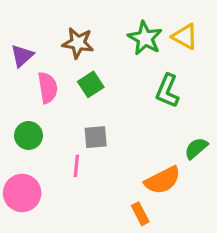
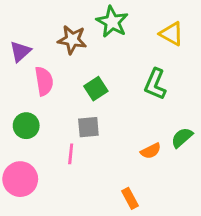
green star: (145, 38) -> (112, 22), moved
green square: (91, 84) -> (96, 89), moved
orange semicircle: (163, 180) -> (151, 151), moved, size x0.6

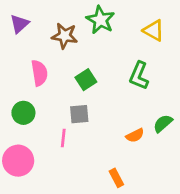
purple triangle: (20, 52) -> (19, 24), moved

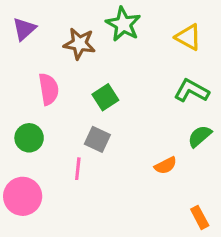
green L-shape: (139, 76) -> (192, 91), moved, turned 96
gray square: (79, 114) -> (97, 139), turned 30
green semicircle: (163, 123) -> (200, 136), moved
orange rectangle: (116, 178) -> (200, 217), moved

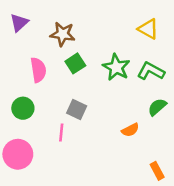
green star: (123, 24) -> (116, 67), moved
green square: (105, 97) -> (75, 63), moved

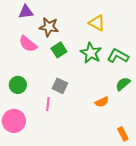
purple triangle: (19, 23) -> (26, 12), moved, turned 35
yellow triangle: (148, 29) -> (97, 23), moved
pink semicircle: (38, 70) -> (28, 44), moved, turned 138

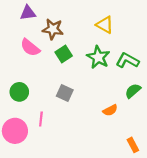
pink line: (48, 104) -> (41, 119), moved

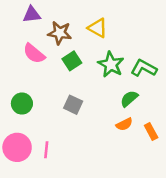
yellow triangle: (105, 25) -> (97, 28), moved
green semicircle: (133, 91) -> (129, 99), moved
pink line: (41, 119) -> (46, 150), moved
orange rectangle: (133, 145) -> (151, 132), moved

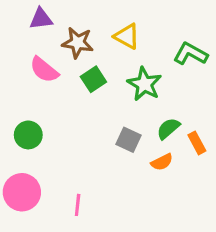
green L-shape: (144, 68) -> (191, 54), moved
gray square: (73, 105) -> (128, 140), moved
orange rectangle: (151, 132) -> (197, 143), moved
pink line: (46, 150) -> (78, 205), moved

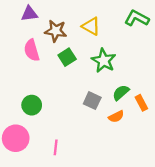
green L-shape: (191, 54) -> (137, 18), moved
pink semicircle: (44, 70) -> (32, 50), turned 35
green circle: (28, 135) -> (32, 105), moved

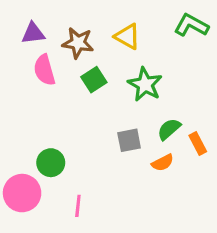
purple triangle: (29, 14) -> (33, 33), moved
gray square: (92, 101) -> (129, 140), turned -36
green circle: (32, 105) -> (51, 163), moved

